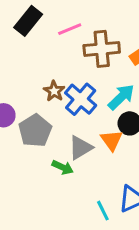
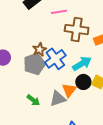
gray pentagon: (35, 131) -> (34, 64), moved
gray triangle: (80, 148) -> (58, 99), moved

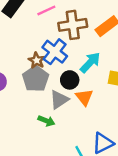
blue cross: (55, 59) -> (55, 52), moved
black circle: (83, 82) -> (70, 80), moved
gray triangle: (58, 99) -> (59, 100), moved

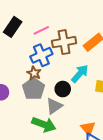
blue cross: (55, 52) -> (41, 55), moved, turned 30
orange triangle: (84, 97) -> (88, 128), moved
green arrow: (46, 121) -> (44, 124), size x1.6

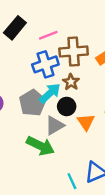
brown star: (34, 73) -> (71, 82), moved
cyan arrow: (80, 74) -> (50, 93), moved
orange triangle: (88, 128) -> (86, 122), moved

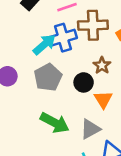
brown star: (71, 82) -> (102, 65), moved
cyan arrow: (50, 93) -> (44, 45), moved
gray triangle: (55, 125) -> (90, 129), moved

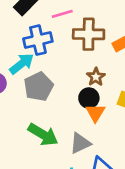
blue cross: (63, 38) -> (38, 40), moved
cyan arrow: (44, 45) -> (22, 64), moved
black circle: (84, 82) -> (89, 98), moved

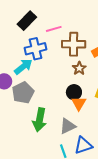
brown star: (96, 77) -> (79, 68), moved
gray pentagon: (39, 87) -> (23, 93), moved
green arrow: (43, 135) -> (40, 120), turned 70

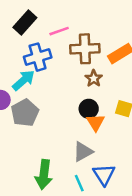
green arrow: (40, 120) -> (44, 175), moved
blue triangle: (83, 145) -> (104, 175), turned -42

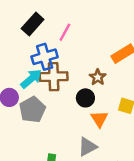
pink line: (59, 31) -> (65, 32), turned -42
brown cross: (85, 49) -> (54, 77), moved
black circle: (89, 109) -> (85, 98), moved

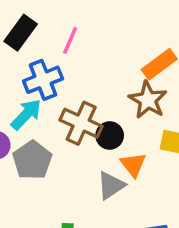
brown cross: (54, 77) -> (81, 123), moved, turned 32
brown star: (98, 77) -> (148, 100), moved, size x1.5
gray triangle: (87, 147) -> (111, 186), moved

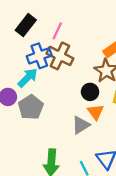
brown cross: (81, 123) -> (60, 56), moved
black circle: (110, 135) -> (90, 92), moved

